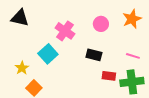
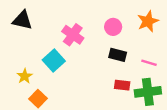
black rectangle: (94, 55) -> (118, 55), moved

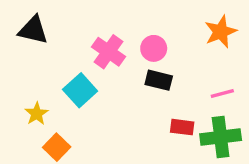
pink circle: (113, 27) -> (154, 48), moved
black rectangle: (118, 55) -> (159, 80), moved
pink line: (149, 63) -> (222, 94), turned -32

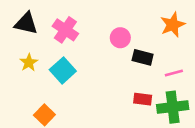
pink cross: (109, 52) -> (65, 30), moved
black rectangle: (159, 80) -> (143, 57), moved
yellow star: (37, 114) -> (29, 63), moved

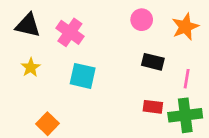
pink circle: (120, 38) -> (142, 20), moved
cyan square: (63, 70) -> (83, 76), moved, turned -35
pink line: (174, 73) -> (187, 79), turned -66

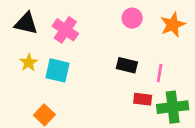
black rectangle: (153, 62) -> (127, 65), moved
cyan square: (83, 76) -> (58, 70), moved
pink line: (187, 79) -> (160, 73), moved

